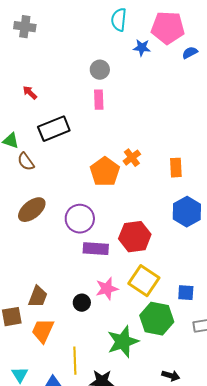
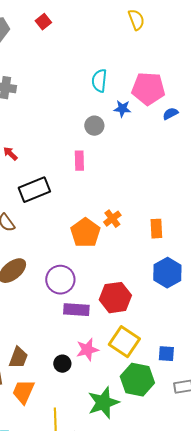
gray circle: (100, 70) -> (94, 126), moved

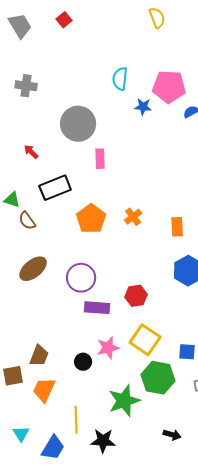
gray circle: (94, 126) -> (78, 124), moved, size x1.8
orange pentagon: (85, 233) -> (91, 219), moved
red hexagon: (115, 298) -> (136, 296), size x0.7

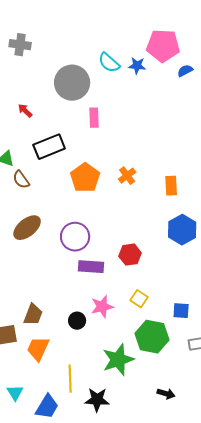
cyan semicircle: (120, 79) -> (109, 63), moved, turned -55
yellow square: (145, 340) -> (139, 299), size x0.6

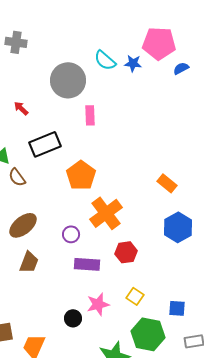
orange cross: (127, 176) -> (106, 213), moved, size x1.8
orange rectangle: (171, 186) -> (167, 183), turned -48
purple circle: (75, 237) -> (71, 234), size x0.6
brown trapezoid: (33, 315) -> (29, 262), moved

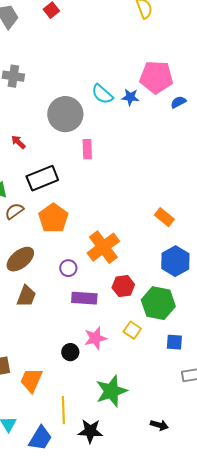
orange pentagon: (81, 175) -> (53, 218), moved
brown semicircle: (17, 177) -> (14, 211), turned 90
green hexagon: (148, 334) -> (158, 303), moved

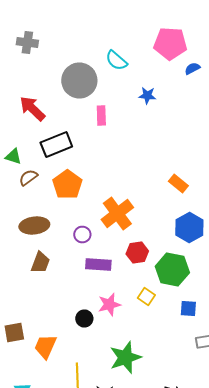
blue star: (130, 97) -> (147, 96), moved
red arrow: (18, 142) -> (32, 108), size x1.8
brown ellipse: (20, 259) -> (34, 226), turned 32

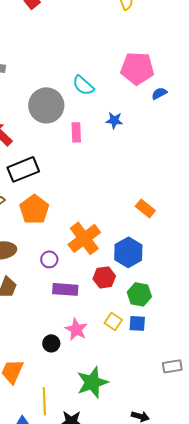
pink rectangle: (101, 116) -> (76, 132), moved
blue hexagon: (189, 228) -> (128, 252), moved
green hexagon: (172, 270) -> (139, 294), size x0.7
pink star: (109, 304) -> (76, 329), turned -30
blue square: (188, 308) -> (137, 323), moved

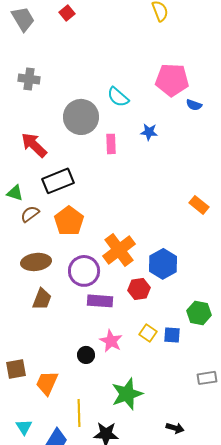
blue semicircle: (159, 93) -> (194, 105), turned -133
orange rectangle: (145, 208) -> (199, 205), moved
purple circle: (49, 259) -> (84, 271), size x1.8
green hexagon: (139, 294) -> (199, 313), moved

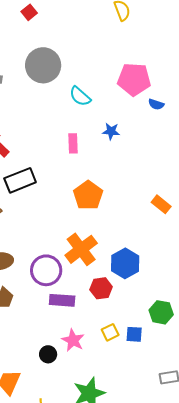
gray circle: (81, 117) -> (43, 65), moved
orange pentagon: (69, 221) -> (88, 195), moved
yellow square: (148, 333) -> (110, 332), turned 30

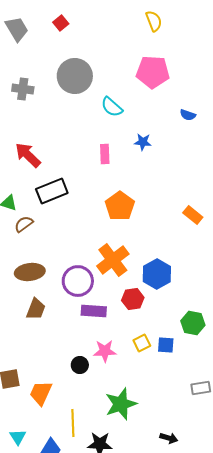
pink pentagon: (134, 79) -> (153, 72), moved
pink star: (73, 340) -> (105, 351), turned -30

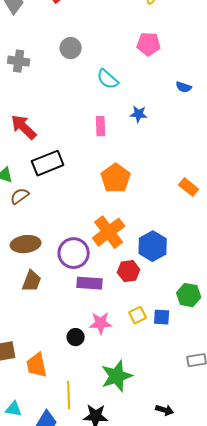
pink pentagon: (153, 72) -> (149, 44), size x0.7
gray circle: (75, 76) -> (71, 48), size x0.6
orange trapezoid: (41, 393) -> (37, 365), turned -36
cyan triangle: (18, 437) -> (14, 409), turned -48

